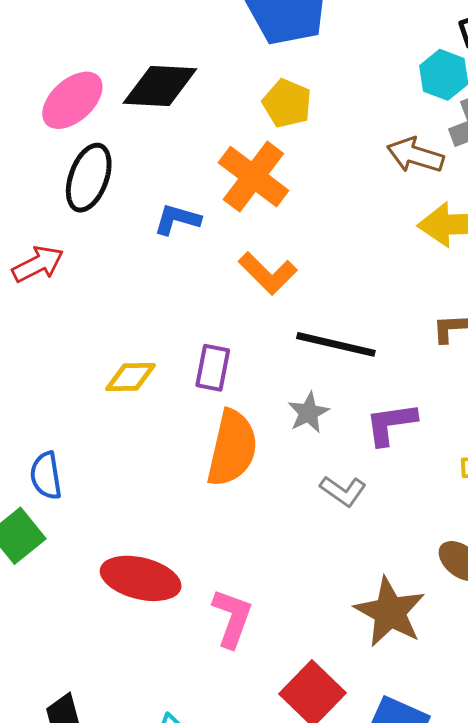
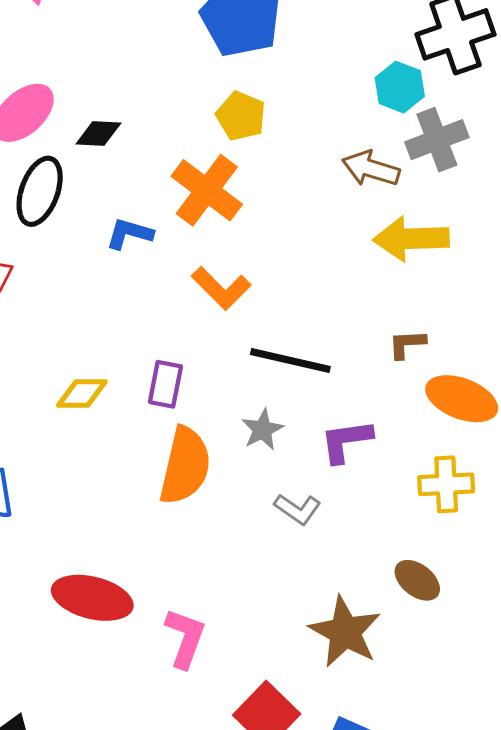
black diamond: (160, 86) -> (98, 133), moved, size x0.6

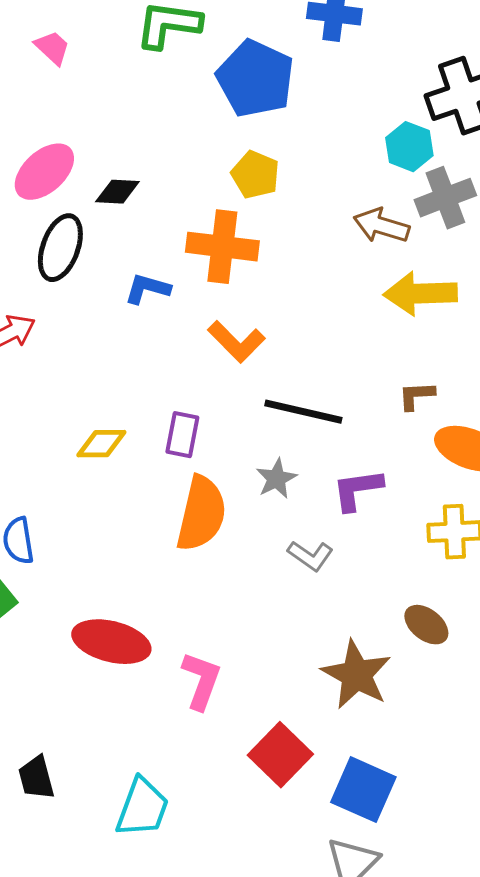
orange cross: (207, 190) -> (222, 247), turned -30

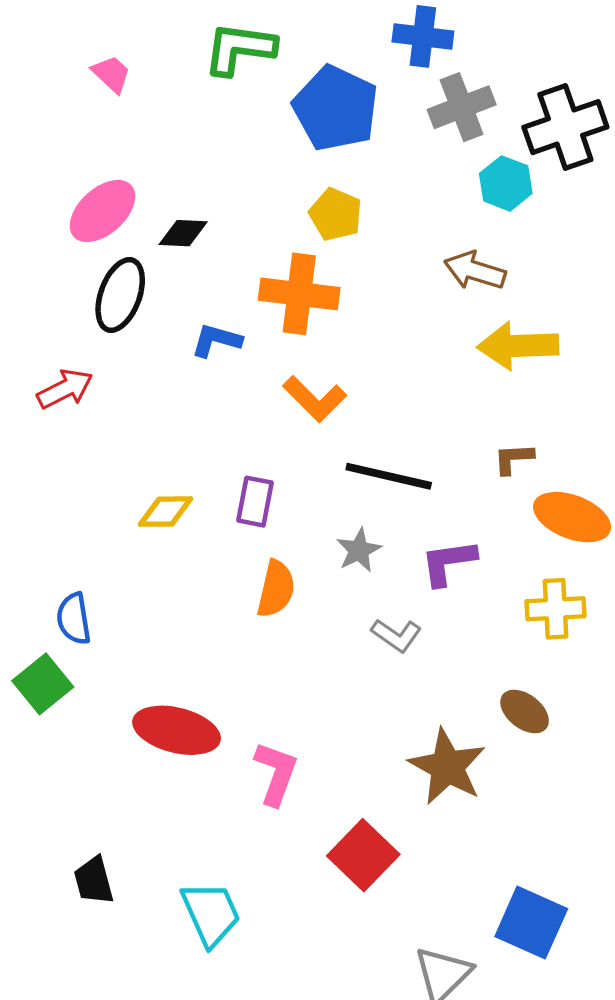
gray cross: (445, 198) -> (462, 107), moved
orange semicircle: (201, 514) -> (276, 589), size x0.7
blue square: (363, 790) -> (531, 923), moved
cyan trapezoid: (142, 808) -> (211, 914), turned -44

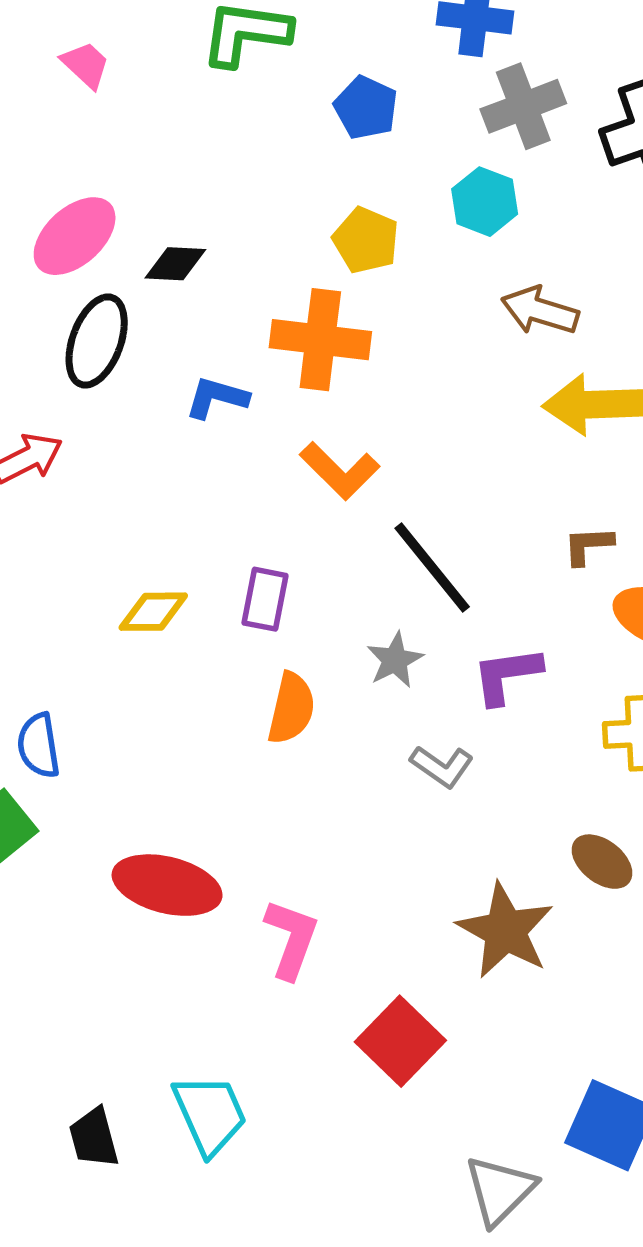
blue pentagon: (336, 108) -> (366, 108), size x0.6
cyan hexagon: (506, 183) -> (485, 202), moved
black line: (389, 476) -> (432, 567), turned 38
black trapezoid: (94, 881) -> (94, 1138), moved

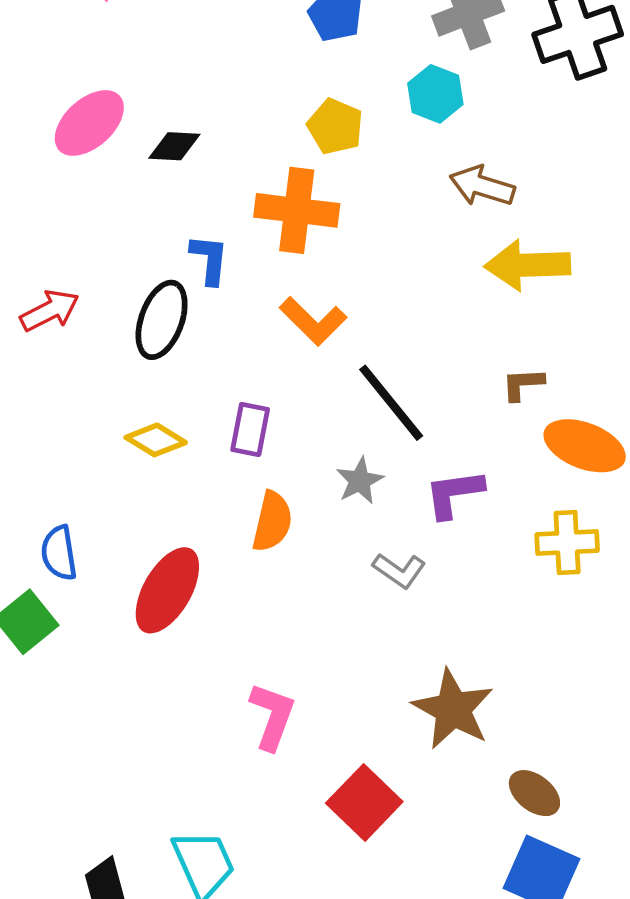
black ellipse: (97, 341) -> (162, 320), moved
blue L-shape: (217, 398) -> (209, 259), turned 80
yellow diamond: (153, 612) -> (156, 440), turned 32
brown ellipse: (602, 862) -> (534, 793), moved
red ellipse: (167, 885) -> (167, 590), moved, turned -74

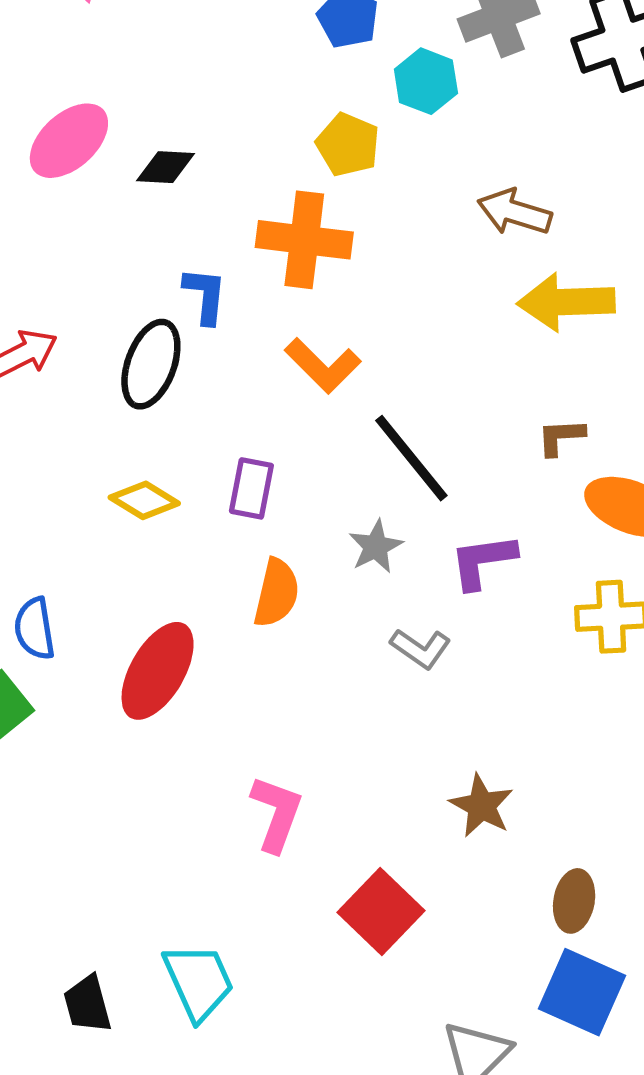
cyan hexagon: (435, 94) -> (426, 81), moved
brown star: (453, 709) -> (481, 806), size x0.7
brown ellipse: (534, 793) -> (574, 901), turned 62

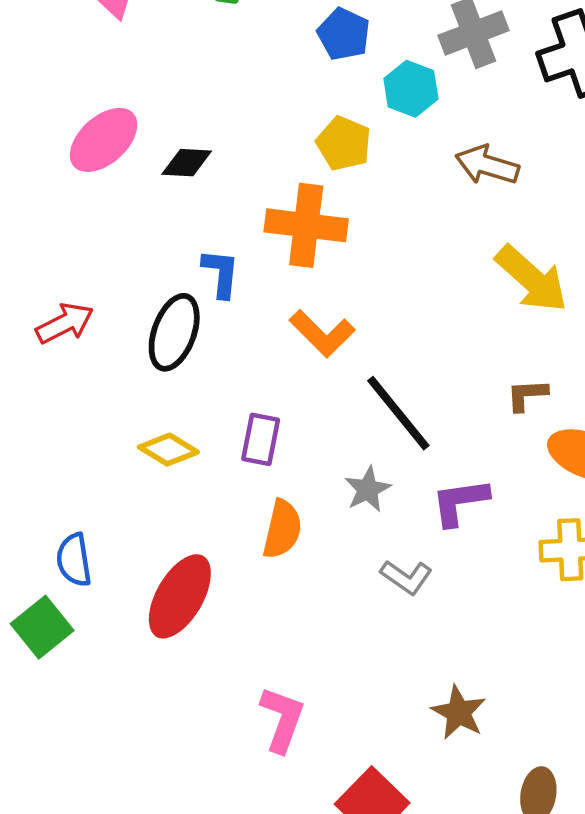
brown arrow: (515, 212) -> (487, 165), moved
yellow arrow: (566, 302) -> (532, 279), turned -136

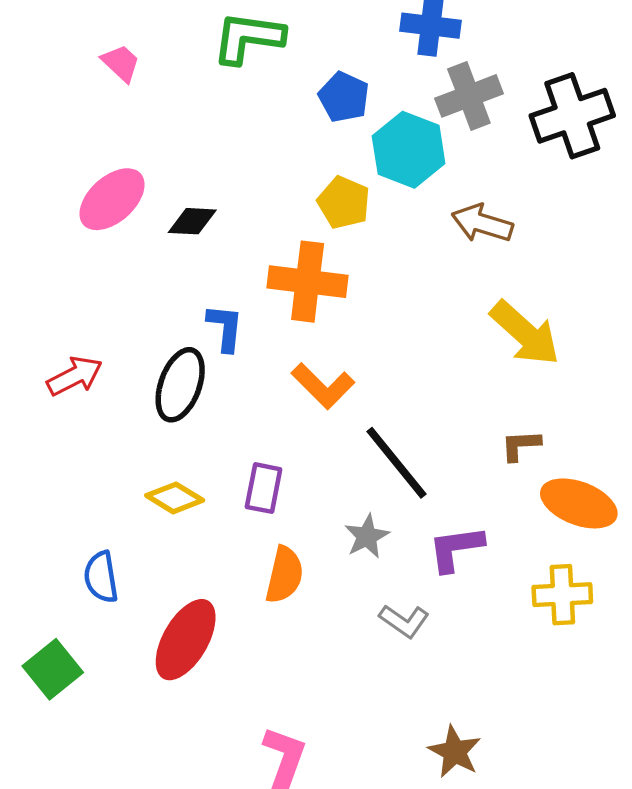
cyan hexagon: (411, 89) -> (409, 150), size x1.4
blue semicircle: (74, 560) -> (101, 577), moved

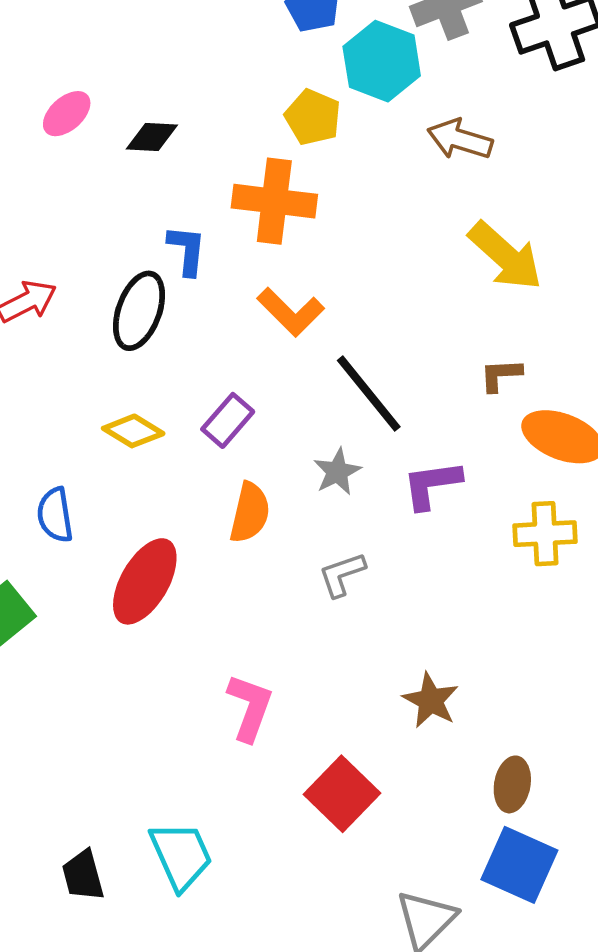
pink ellipse: (112, 199) -> (67, 114), size x0.7
purple rectangle: (264, 488) -> (228, 420), turned 30
gray L-shape: (404, 621) -> (342, 574), moved, turned 126

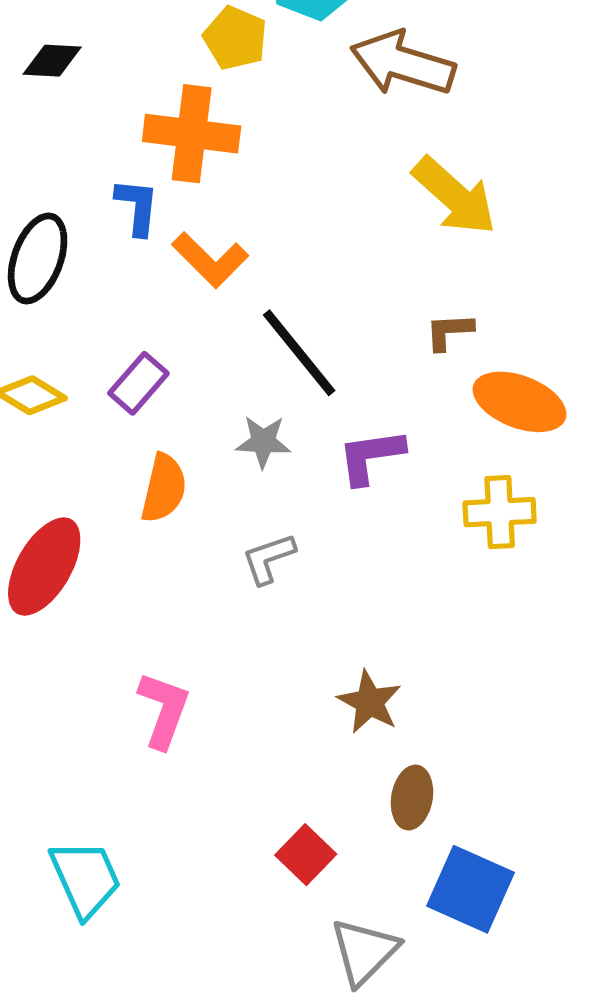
brown arrow: (460, 139) -> (403, 63), size x1.4
blue L-shape: (187, 250) -> (137, 207), moved
gray star: (337, 472) -> (263, 442), turned 30
brown ellipse: (512, 784) -> (412, 798), moved
red square: (342, 794) -> (306, 855), moved, size x0.7

